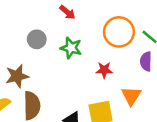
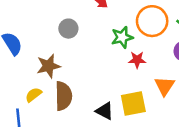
green star: (71, 48) -> (122, 37), moved, turned -30

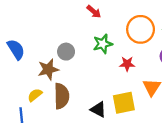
gray circle: (68, 29) -> (66, 52), moved
green star: (122, 37) -> (103, 44), moved

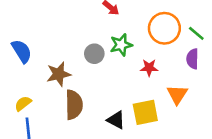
gray circle: (66, 52) -> (94, 54), moved
yellow semicircle: (35, 95) -> (23, 103), moved

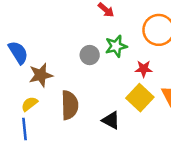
brown star: (59, 74) -> (41, 75), moved
yellow semicircle: (23, 103) -> (29, 104), moved
yellow square: (145, 112) -> (140, 98), moved, turned -36

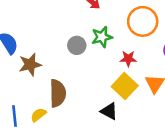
yellow semicircle: (29, 104) -> (38, 115), moved
black triangle: (111, 120) -> (109, 111), moved

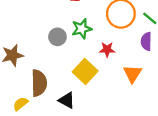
yellow square: (125, 86) -> (85, 71), moved
black triangle: (109, 111) -> (67, 100), moved

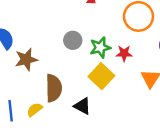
green star: (82, 29) -> (100, 48), moved

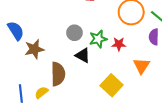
yellow square: (101, 76) -> (112, 85), moved
black triangle: (82, 106) -> (83, 55), moved

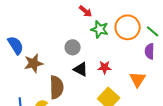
green star: (98, 39) -> (100, 29), moved, turned 30
red star: (119, 44) -> (105, 67), moved

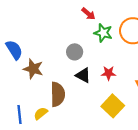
brown star: (34, 63) -> (33, 69), turned 30

